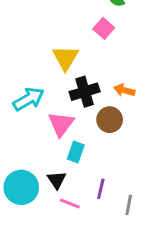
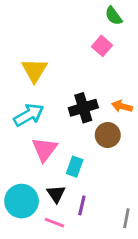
yellow triangle: (65, 58) -> (34, 70), moved
pink triangle: (61, 124) -> (45, 149), moved
purple line: (101, 189) -> (82, 205), moved
pink line: (70, 204) -> (55, 223), moved

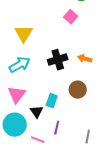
brown circle: (108, 135) -> (78, 90), moved
pink triangle: (45, 149) -> (17, 95), moved
black triangle: (56, 194) -> (37, 112), moved

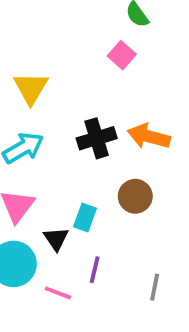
orange arrow: (85, 59) -> (149, 136), size x1.5

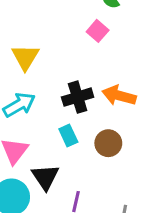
cyan rectangle: (85, 218) -> (68, 136), moved, turned -45
black triangle: (56, 239) -> (45, 177), size x1.4

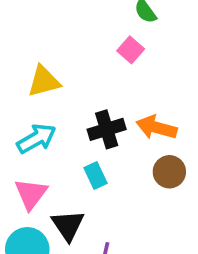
yellow triangle: (25, 57) -> (44, 81), turned 44
brown circle: (108, 143) -> (169, 172), moved

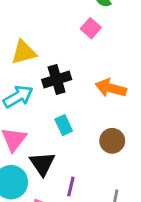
black cross: (107, 129) -> (57, 79), moved
brown circle: (169, 172) -> (112, 141), moved

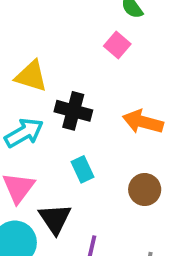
yellow triangle: (24, 52) -> (31, 76), turned 32
black cross: (57, 79) -> (73, 111), turned 32

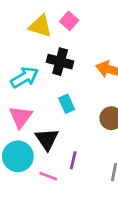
pink square: (117, 45) -> (69, 21), moved
yellow triangle: (31, 76) -> (40, 26), moved

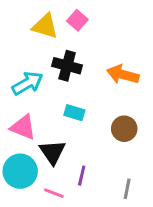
cyan rectangle: (67, 104) -> (74, 113), turned -48
pink triangle: (21, 117) -> (23, 127), turned -45

